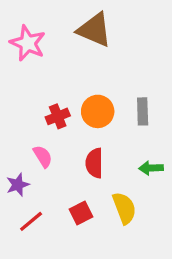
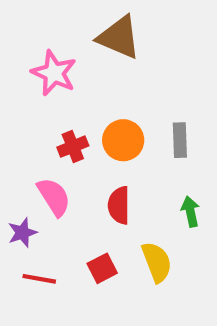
pink star: (28, 43) -> (54, 73), moved
pink semicircle: (43, 156) -> (54, 197), size x1.4
green arrow: (151, 168) -> (190, 212), turned 80
red line: (31, 221) -> (39, 279), turned 50

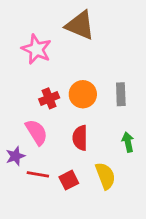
red line: (39, 279) -> (38, 174), moved

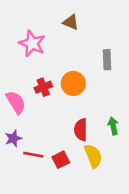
brown triangle: (80, 25) -> (71, 22), size x0.6
gray rectangle: (121, 94) -> (107, 60), moved
pink semicircle: (36, 132) -> (16, 102), moved
red semicircle: (80, 138) -> (81, 130), moved

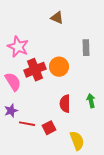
pink star: (32, 43) -> (18, 47), moved
red cross: (43, 87) -> (35, 70), size x1.5
yellow semicircle: (93, 156) -> (77, 141), moved

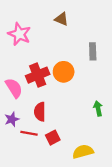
pink star: (18, 47) -> (19, 34), moved
red semicircle: (65, 104) -> (40, 112), moved
yellow semicircle: (77, 141) -> (83, 152), turned -84

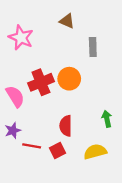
gray rectangle: (93, 51) -> (93, 47), moved
red semicircle: (40, 112) -> (66, 126), moved
yellow semicircle: (83, 152) -> (95, 152), moved

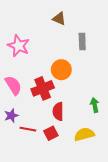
pink star: (21, 38) -> (19, 46), moved
red cross: (41, 82) -> (43, 88), moved

